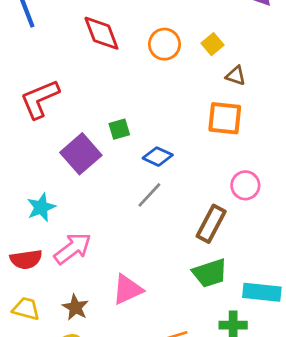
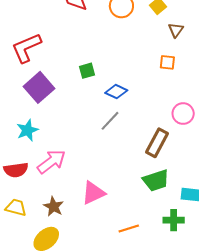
brown triangle: (236, 76) -> (176, 30), turned 49
orange square: (225, 118) -> (167, 62), size x0.6
purple square: (81, 154) -> (39, 87), moved

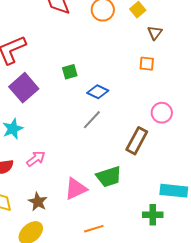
pink arrow: (51, 162) -> (36, 159), size x0.7
green trapezoid: (156, 180) -> (109, 177), moved
orange line: (129, 228) -> (94, 229), moved

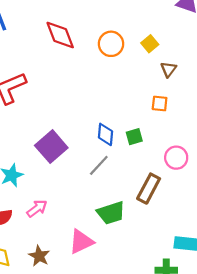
green square: (70, 72) -> (134, 137), moved
purple square: (24, 88) -> (51, 147), moved
blue diamond: (98, 92) -> (105, 134), turned 70
green trapezoid: (109, 177) -> (111, 213), moved

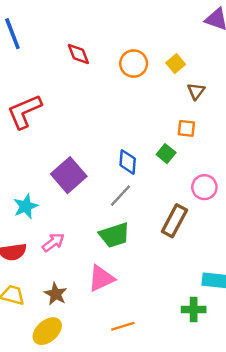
red diamond: (60, 35) -> (78, 54), size x0.7
green square: (134, 137) -> (166, 154), moved, turned -35
green trapezoid: (111, 213) -> (114, 235), moved

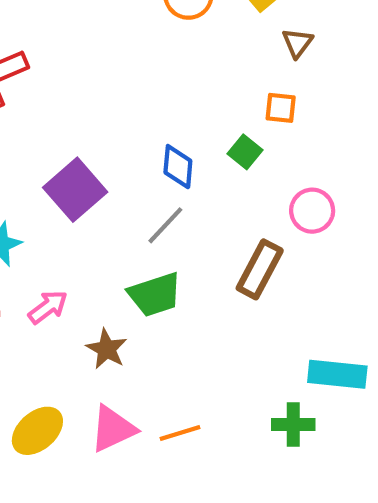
pink triangle: (101, 278) -> (113, 429), moved
brown star: (56, 294) -> (107, 349), moved
orange line: (123, 326) -> (180, 433), moved
yellow ellipse: (47, 331) -> (37, 431), moved

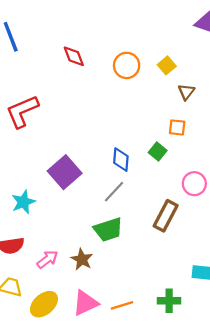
pink arrow: (48, 307) -> (47, 259), moved
green cross: (293, 425) -> (169, 301), moved

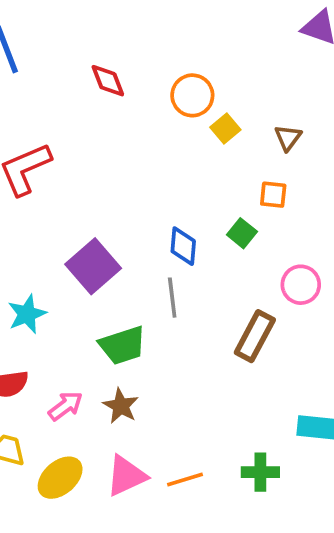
yellow square: (167, 65) -> (225, 128), moved
gray line: (114, 192) -> (172, 298), turned -50
green trapezoid: (108, 230) -> (123, 345), moved

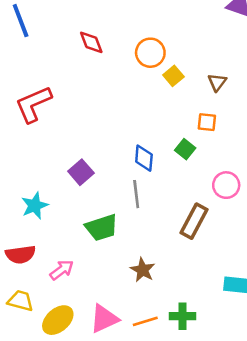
purple square: (93, 266) -> (81, 172), size x0.7
brown star: (121, 406) -> (143, 270), moved
green cross: (260, 472) -> (182, 316), moved

